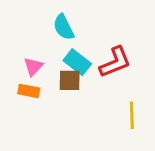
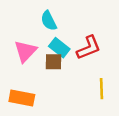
pink triangle: (33, 67) -> (25, 51), size x1.5
orange rectangle: (29, 91) -> (22, 98), moved, size x1.5

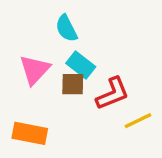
red L-shape: (89, 48) -> (113, 94), moved
yellow line: (101, 89) -> (138, 121), turned 66

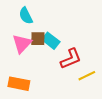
cyan semicircle: (66, 28) -> (26, 16), moved
brown square: (73, 84) -> (38, 39), moved

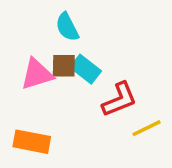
cyan semicircle: (26, 16) -> (67, 27), moved
pink triangle: (22, 44) -> (37, 74), turned 30

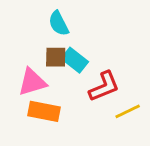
pink triangle: (37, 74) -> (32, 82), moved
orange rectangle: (32, 142) -> (44, 111), moved

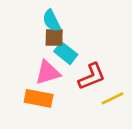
brown square: (56, 57) -> (54, 38), moved
pink triangle: (32, 82) -> (48, 73), moved

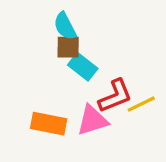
pink triangle: (48, 73) -> (92, 120), moved
yellow line: (112, 98) -> (141, 104), moved

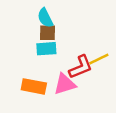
cyan rectangle: (83, 67) -> (46, 49), moved, turned -42
yellow line: (141, 104) -> (99, 59), moved

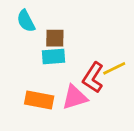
cyan semicircle: (45, 18) -> (26, 21), moved
red L-shape: (81, 67) -> (93, 78), turned 145

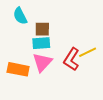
pink triangle: (75, 97) -> (42, 62), moved, turned -30
orange rectangle: (39, 100) -> (18, 69), moved

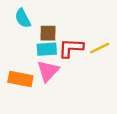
yellow line: (88, 52) -> (100, 48), moved
red L-shape: (71, 59) -> (71, 48), moved, turned 60

